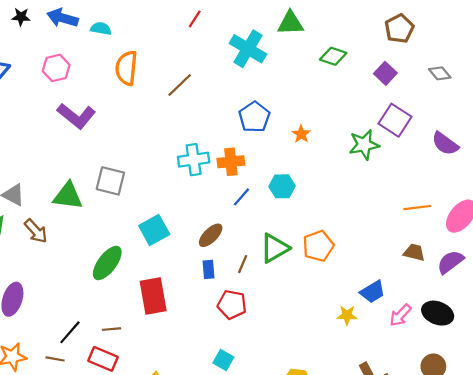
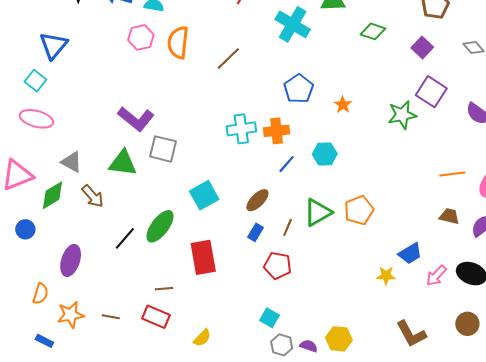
pink hexagon: (56, 68) -> (141, 37), moved
purple L-shape: (76, 116) -> (136, 119), moved
blue rectangle: (208, 269) -> (255, 232), turned 36
black line: (70, 332) -> (125, 238), moved

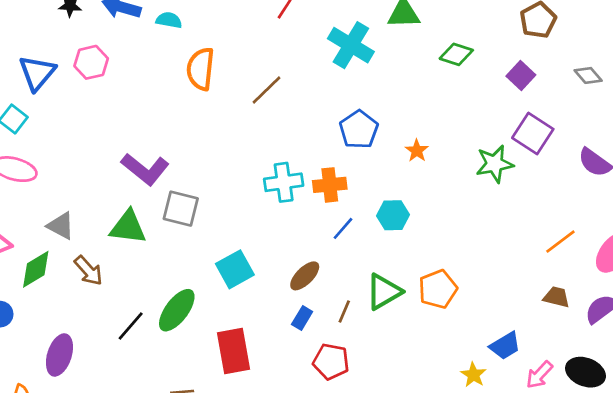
pink hexagon: (141, 37) -> (91, 62), moved
orange line: (452, 174) -> (560, 242), turned -30
yellow star: (386, 276) -> (473, 375), turned 30

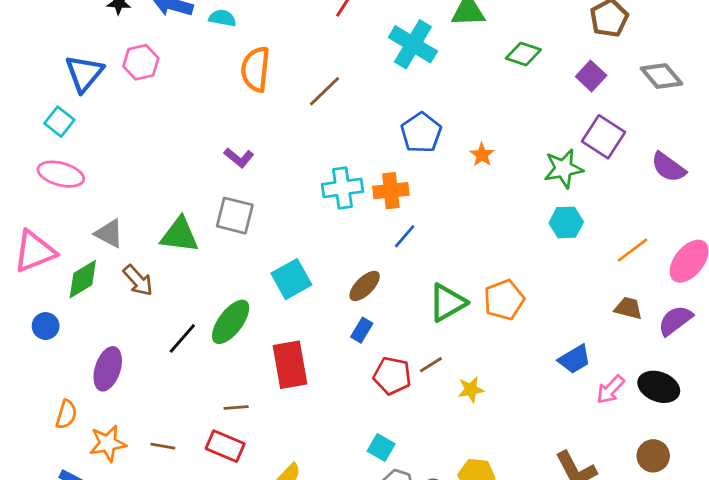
gray diamond: (588, 75) -> (661, 76), size x1.4
purple L-shape: (145, 169) -> (239, 158), moved, size x0.6
cyan hexagon: (393, 215) -> (566, 222), moved
brown line: (344, 311) -> (431, 365), moved, turned 35
yellow star: (473, 375) -> (471, 390), moved, turned 30

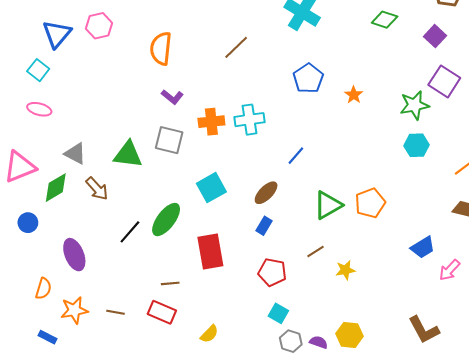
orange semicircle: (255, 69) -> (161, 48), moved
pink ellipse: (61, 174) -> (39, 109), size x0.7
orange cross: (391, 191) -> (211, 122), moved
purple ellipse: (108, 369) -> (74, 255), turned -40
red pentagon: (392, 376) -> (272, 272), moved

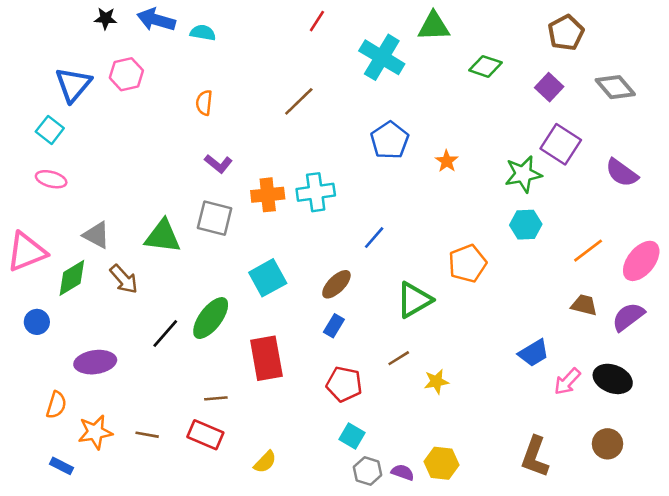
orange semicircle: (161, 48) -> (204, 103), size x0.6
orange pentagon: (370, 203) -> (467, 264), moved
purple ellipse: (74, 255) -> (95, 362), turned -76
brown L-shape: (424, 330) -> (535, 457), turned 48

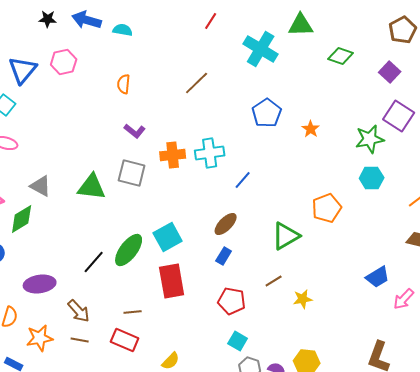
blue line: (374, 238) -> (243, 180), moved
cyan square: (268, 278) -> (168, 237), moved
brown arrow: (124, 279) -> (79, 311), moved

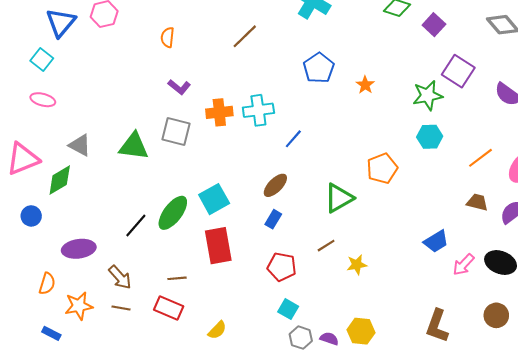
purple square: (390, 72) -> (434, 25), moved

